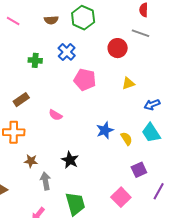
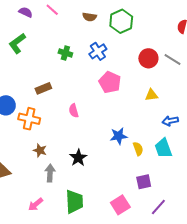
gray line: (140, 33) -> (173, 60), moved
pink semicircle: (55, 115) -> (74, 111), turned 32

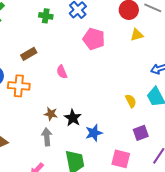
yellow triangle: (151, 95) -> (137, 35), moved
blue star: (119, 136) -> (94, 133), moved
brown star: (40, 150) -> (51, 114), moved
pink square: (120, 205) -> (121, 159), turned -36

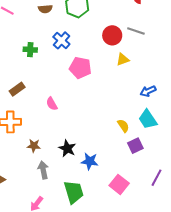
brown star: (51, 114) -> (34, 146), moved
blue star: (94, 133) -> (90, 161), turned 30
purple square: (141, 133) -> (135, 146), moved
pink square: (121, 159) -> (119, 184), turned 30

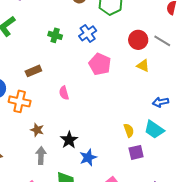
yellow triangle: (123, 59) -> (143, 66), turned 32
cyan trapezoid: (148, 119) -> (154, 130), turned -35
blue star: (90, 161) -> (88, 157), turned 30

